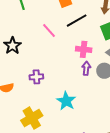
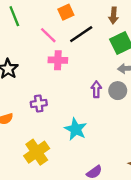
pink line: (49, 30) -> (48, 35), moved
pink cross: (84, 49) -> (58, 60), moved

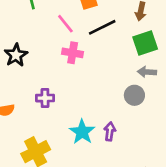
purple arrow: (96, 89) -> (110, 131), moved

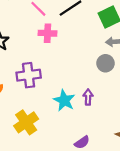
purple cross: (45, 98) -> (29, 75), size x1.5

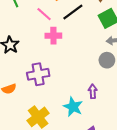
cyan star: (64, 100) -> (73, 107), moved

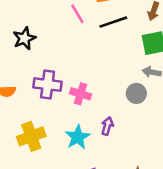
pink cross: (53, 36) -> (81, 94), moved

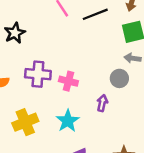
purple arrow: (107, 126) -> (102, 103), moved

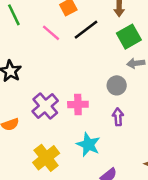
purple cross: (38, 74) -> (45, 106), turned -30
gray circle: (119, 78) -> (117, 85), moved

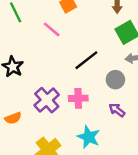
black line: (86, 30) -> (86, 60), moved
purple arrow: (118, 117) -> (117, 110), turned -49

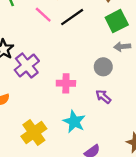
black line: (86, 60) -> (72, 17), moved
purple cross: (47, 100) -> (27, 65), moved

